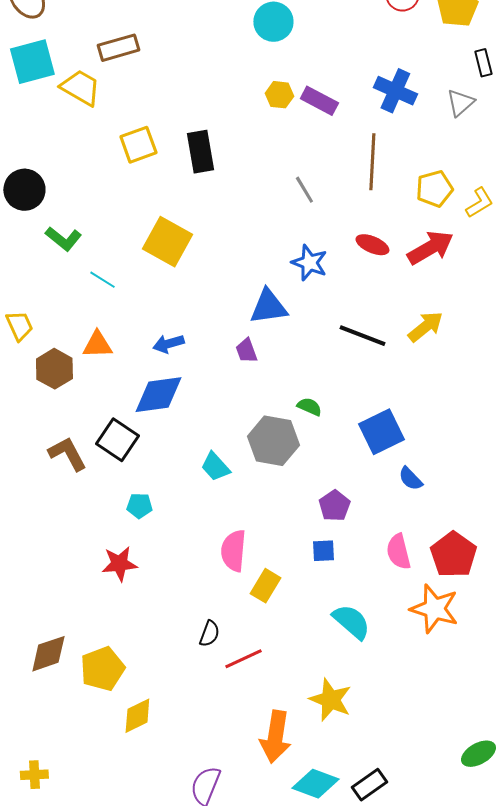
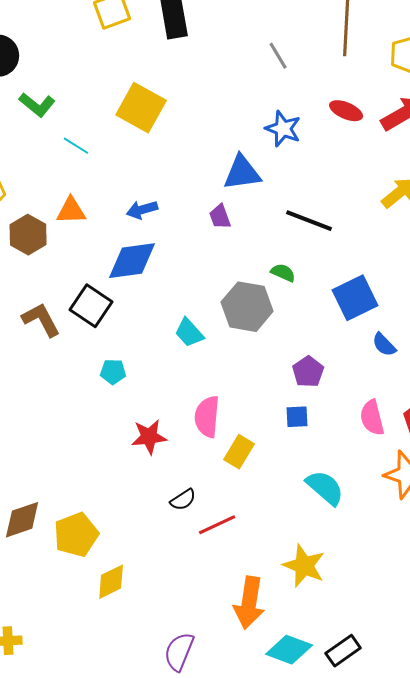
black line: (362, 336) -> (309, 221), moved
red star: (119, 564) -> (149, 437), moved
black semicircle: (209, 634) -> (183, 500), turned 36

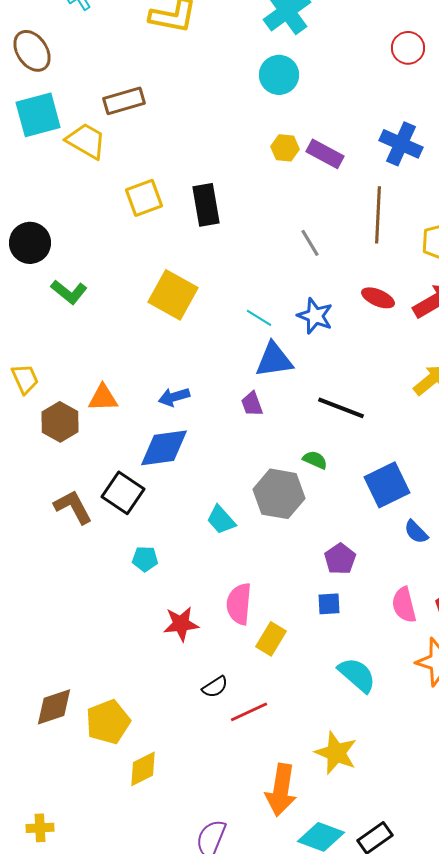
cyan line: (76, 146) -> (259, 318), moved

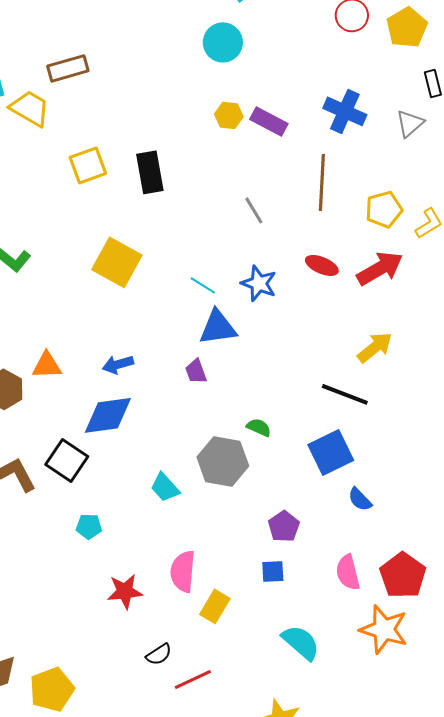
black line: (341, 408) -> (345, 394), moved

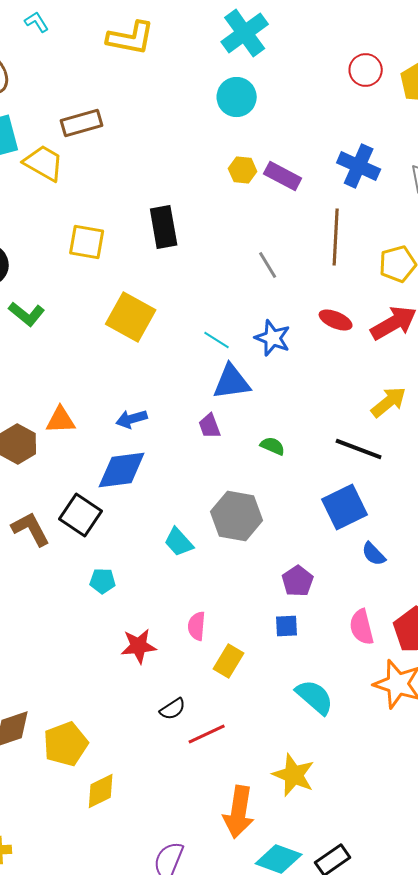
yellow square: (88, 165) -> (87, 242), moved, turned 30
green semicircle: (259, 427) -> (273, 446), moved
pink semicircle: (183, 571) -> (197, 626), size x0.7

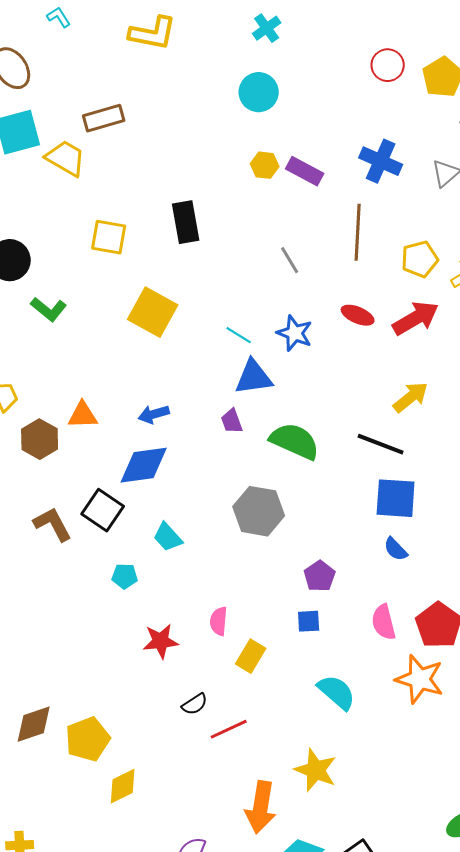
cyan cross: (245, 33) -> (267, 28), size x0.6
green semicircle: (273, 446) -> (295, 441), size x2.0
blue square: (345, 507) -> (396, 498), moved, turned 30
cyan trapezoid: (179, 542) -> (168, 537), moved

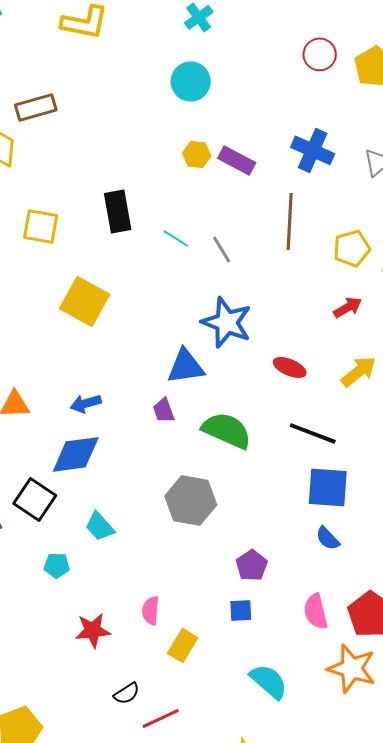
red ellipse: (358, 315) -> (290, 367), moved
red arrow: (416, 318) -> (348, 307), size x0.6
blue star: (295, 333) -> (227, 322), size x1.4
cyan line: (239, 335) -> (176, 238), moved
yellow arrow: (411, 397) -> (359, 371), moved

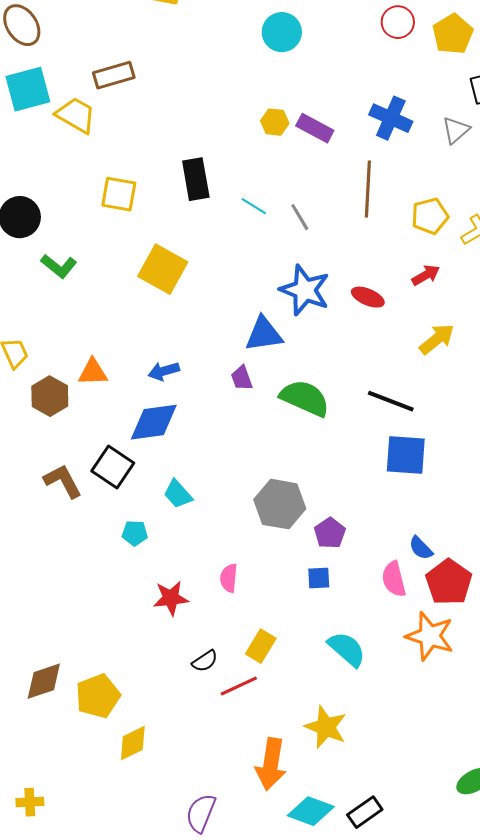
cyan circle: (191, 81) -> (282, 32), moved
red ellipse: (290, 367) -> (368, 297), moved
gray hexagon: (191, 500) -> (280, 504), moved
blue semicircle: (328, 538) -> (421, 548), moved
yellow rectangle: (183, 645) -> (261, 646), moved

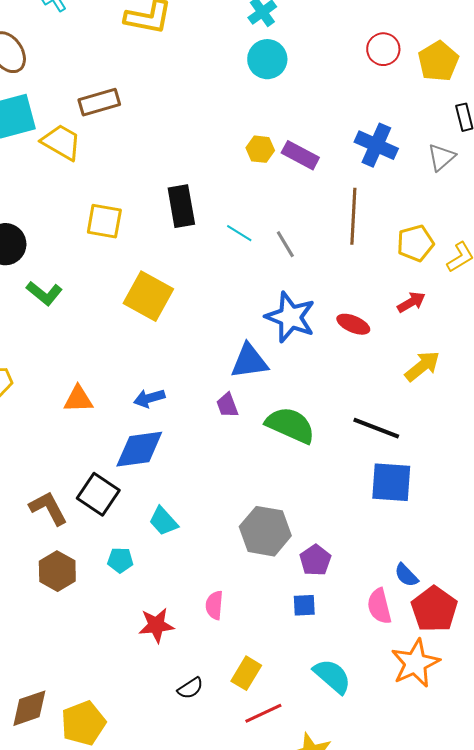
brown hexagon: (50, 396) -> (57, 571), moved
orange star: (430, 636) -> (415, 663), turned 30
red line: (239, 686) -> (263, 713), moved

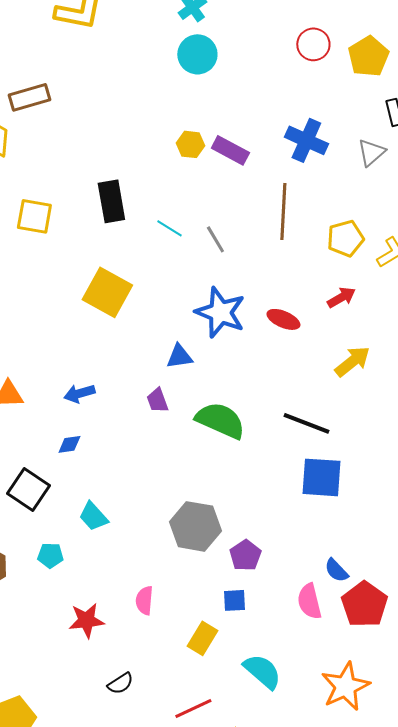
yellow square: (148, 296) -> (107, 292), moved
blue triangle: (249, 361) -> (179, 356), size x0.7
blue diamond: (139, 449) -> (69, 444), size x0.5
orange star: (415, 663) -> (345, 686), moved
yellow rectangle: (246, 673) -> (202, 638), moved

